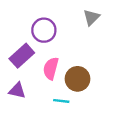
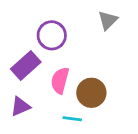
purple triangle: (17, 90) -> (20, 106), turned -36

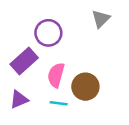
cyan line: (72, 119) -> (59, 103), moved

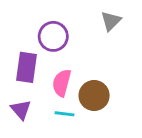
purple rectangle: (24, 61) -> (27, 67), turned -40
purple triangle: (19, 99) -> (21, 110), turned -48

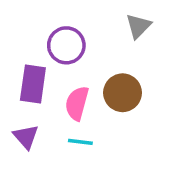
brown circle: (94, 96) -> (123, 93), moved

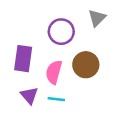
purple circle: (66, 45) -> (61, 32), moved
purple triangle: (26, 137) -> (29, 95), moved

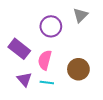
purple rectangle: (23, 59) -> (19, 49), turned -60
brown circle: (86, 65) -> (78, 69), moved

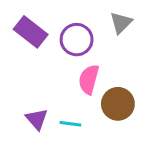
purple rectangle: (19, 49) -> (31, 32), moved
pink semicircle: (45, 60) -> (89, 79), moved

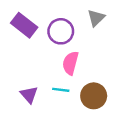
brown circle: (118, 104) -> (94, 96), moved
cyan line: (70, 124) -> (61, 90), moved

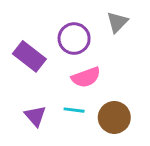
purple rectangle: (24, 25) -> (29, 56), moved
pink semicircle: (70, 63) -> (86, 77), turned -125

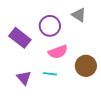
gray triangle: (117, 22) -> (79, 15), turned -42
brown circle: (114, 117) -> (86, 66), moved

